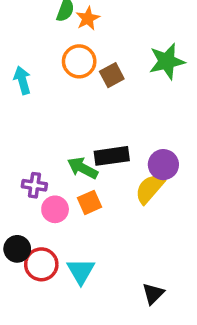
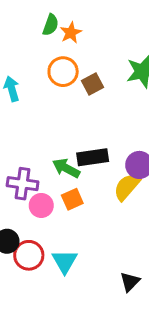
purple cross: (34, 185) -> (23, 184), size x1.4

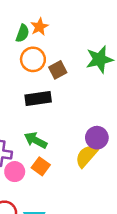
green semicircle: (51, 25) -> (23, 33), moved
black rectangle: (93, 157) -> (38, 99), moved
orange square: (72, 199) -> (41, 166), turned -30

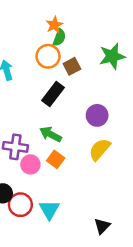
green semicircle: (23, 33) -> (59, 37), moved
black rectangle: (38, 99) -> (53, 94), turned -45
purple circle: (97, 138) -> (97, 115), moved

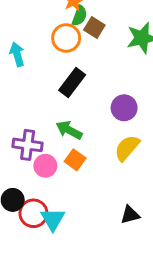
brown square: (72, 66) -> (94, 28), moved, turned -30
cyan triangle: (49, 210) -> (53, 219), moved
black triangle: (102, 226) -> (130, 215), moved, turned 30

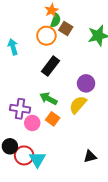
yellow semicircle: (127, 148) -> (78, 105), moved

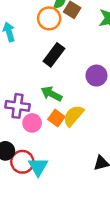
yellow semicircle: (78, 105) -> (73, 116), moved

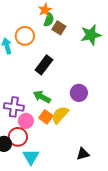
orange circle: (49, 18) -> (25, 36), moved
purple circle: (96, 76) -> (79, 93), moved
red circle: (22, 162) -> (18, 137), moved

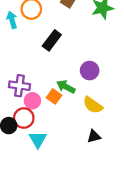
green arrow: (42, 97) -> (66, 87), moved
yellow semicircle: (60, 115) -> (93, 105), moved, turned -96

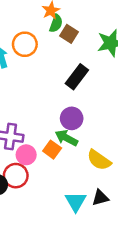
black rectangle: (52, 40) -> (77, 77), moved
purple circle: (90, 71) -> (72, 118), moved
cyan triangle: (38, 140) -> (76, 202), moved

